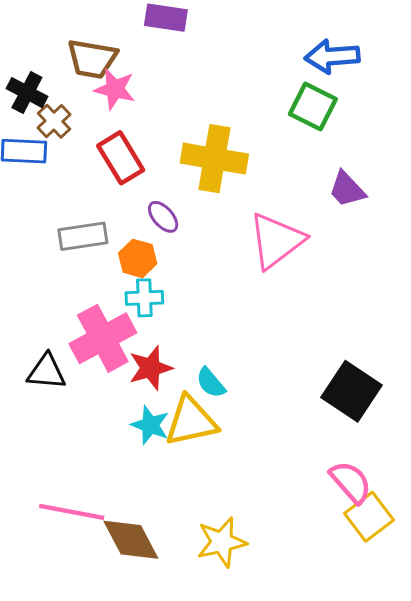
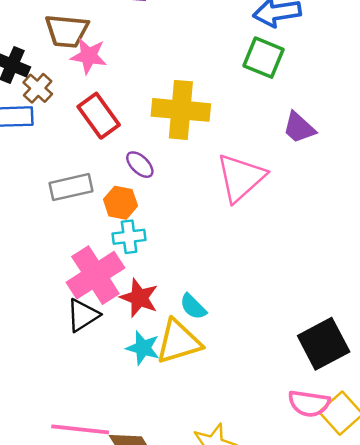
red star: (150, 368) -> (139, 298), turned -30
black triangle: (46, 372) -> (83, 315), moved, turned -33
black square: (352, 391) -> (324, 344), moved, turned 33
pink semicircle: (351, 482) -> (309, 403), moved, turned 144

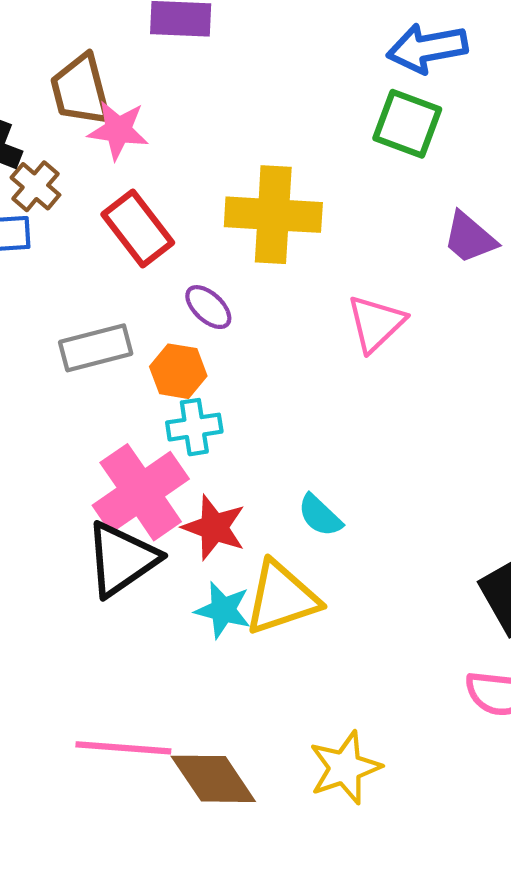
brown trapezoid: (67, 31) -> (81, 90), turned 72
pink triangle: (241, 178) -> (376, 323), size x0.7
cyan semicircle: (193, 307) -> (320, 515), moved
black triangle: (83, 315) -> (122, 559), size x1.4

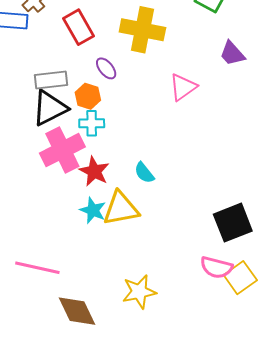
black triangle: (122, 559) -> (50, 108), moved
brown diamond: (213, 779) -> (77, 311), moved

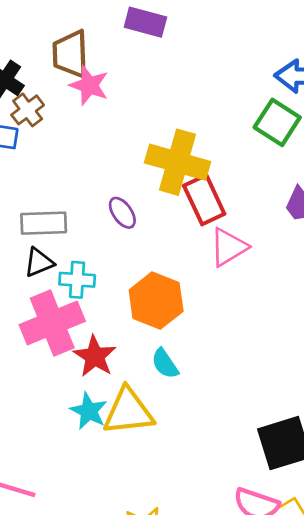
red rectangle: (78, 27) -> (204, 200), moved
orange hexagon: (88, 96) -> (156, 301), moved, size x1.5
black triangle: (50, 108) -> (39, 262), size x0.6
cyan cross: (92, 123) -> (77, 280), moved

